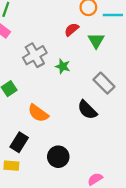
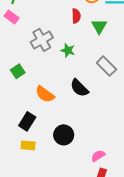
red semicircle: (72, 30) -> (76, 16), turned 128
black semicircle: (87, 110) -> (79, 88), moved
yellow rectangle: (11, 166) -> (28, 145), moved

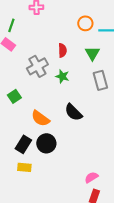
red semicircle: (76, 16) -> (62, 50), moved
gray rectangle: (106, 66) -> (100, 80), moved, turned 30
black circle: (64, 135) -> (46, 143), moved

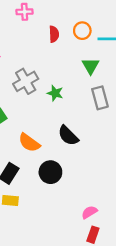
red semicircle: (62, 50) -> (54, 34), moved
black circle: (46, 143) -> (50, 172), moved

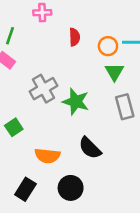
orange circle: (82, 31) -> (108, 46), moved
green star: (55, 93) -> (76, 102), size x1.5
orange semicircle: (29, 143) -> (47, 156), turned -30

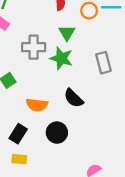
green triangle: (114, 72) -> (67, 33), moved
gray cross: (44, 89) -> (34, 47), turned 30

